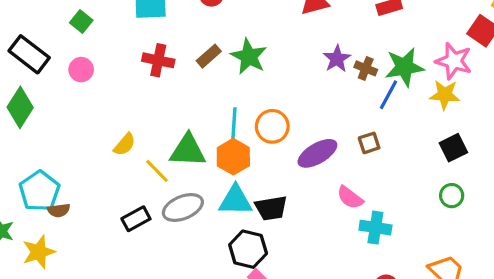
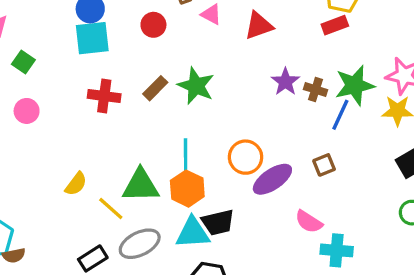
orange circle: (272, 126) -> (246, 157), moved
black trapezoid: (271, 208) -> (218, 222), moved

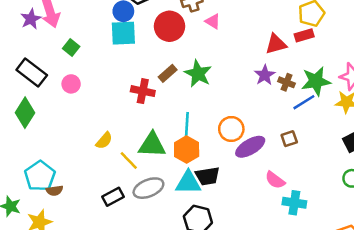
red circle: (153, 25) -> (169, 26), size x1.6
red triangle: (259, 26) -> (276, 44), moved
red cross: (104, 96) -> (143, 91), moved
blue line: (340, 115) -> (304, 102), turned 30

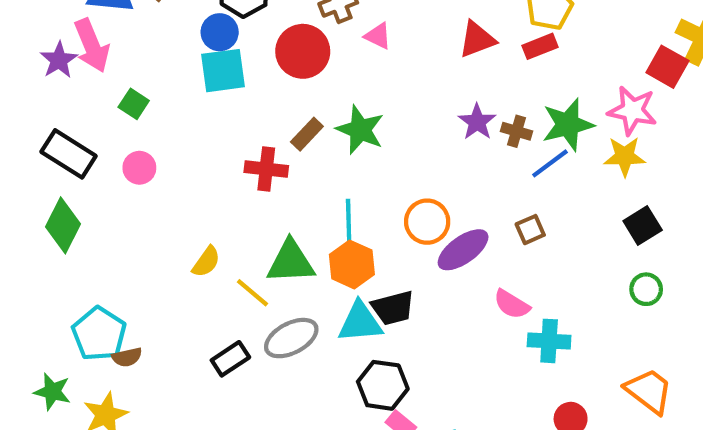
red triangle: (276, 44) -> (477, 39), moved

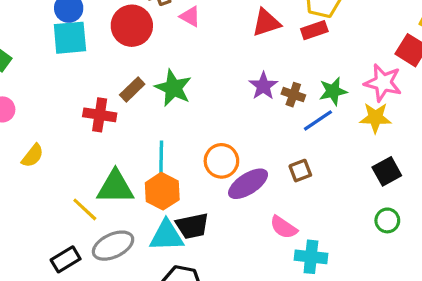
green star: (568, 125) -> (333, 91), size x0.7
yellow semicircle: (206, 262) -> (33, 156), moved

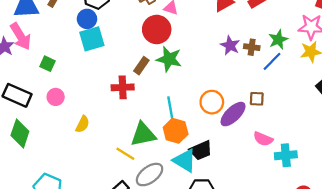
red circle: (132, 26) -> (157, 29), moved
brown square: (300, 171) -> (257, 99), moved, turned 35
cyan triangle: (167, 236) -> (185, 161), turned 45

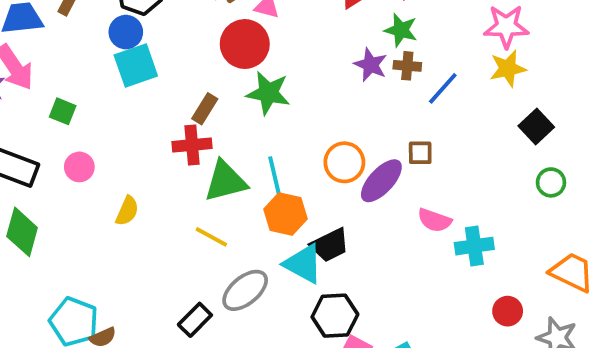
green star: (278, 40) -> (401, 30), moved, turned -30
brown rectangle: (141, 66) -> (205, 109), moved
green triangle: (143, 134) -> (226, 181), moved
yellow line: (125, 154) -> (211, 237), moved

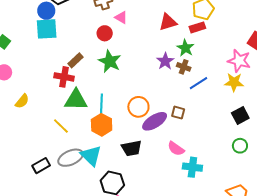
red circle: (245, 44) -> (105, 33), size x0.6
black trapezoid: (330, 245) -> (132, 148), moved
cyan triangle: (303, 264) -> (91, 156), moved

